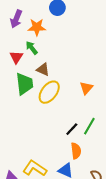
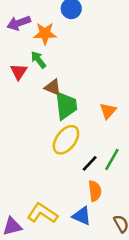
purple arrow: (16, 19) -> (19, 23), turned 48
green trapezoid: (24, 84) -> (66, 106), moved
yellow ellipse: (49, 92) -> (66, 140), moved

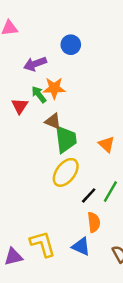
purple arrow: (19, 23) -> (35, 64), moved
orange star: (45, 33) -> (54, 88), moved
orange triangle: (108, 111) -> (107, 144), turned -30
yellow L-shape: (42, 213) -> (43, 244), turned 40

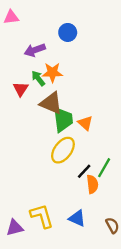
brown triangle: (53, 121) -> (51, 103), size x1.5
orange triangle: (107, 144) -> (85, 123), moved
orange semicircle: (94, 222) -> (92, 184), moved

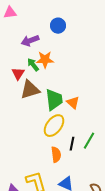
brown triangle: (51, 103) -> (30, 90), moved, turned -40
black line: (84, 171) -> (72, 144), turned -32
orange semicircle: (92, 184) -> (56, 155), moved

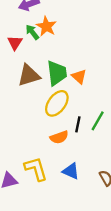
orange star: (45, 60) -> (46, 26), turned 30
brown triangle: (30, 90) -> (29, 75), moved
orange semicircle: (56, 155) -> (59, 137), turned 77

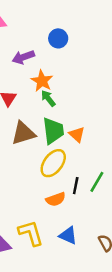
green arrow: (32, 32) -> (48, 98), moved

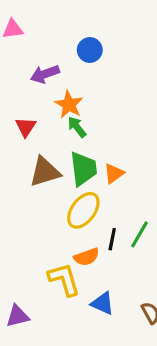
orange triangle: (77, 134) -> (114, 173), turned 42
yellow L-shape: (31, 233) -> (64, 279), moved

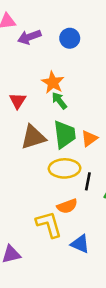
purple arrow: (45, 74) -> (29, 37), moved
yellow ellipse: (83, 210) -> (65, 168), turned 52
black line: (112, 239) -> (88, 181), moved

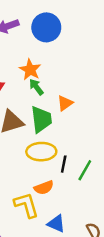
blue circle: (70, 38) -> (46, 27), size x1.5
orange triangle: (89, 138) -> (65, 103), moved

